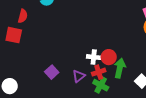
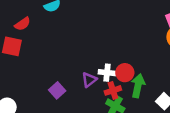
red semicircle: (23, 16) -> (23, 24), turned 40
purple triangle: (79, 76) -> (89, 80), moved

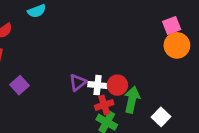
purple triangle: (89, 80) -> (78, 82), moved
purple square: (57, 90) -> (19, 85), moved

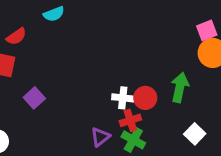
purple triangle: (78, 82) -> (100, 137), moved
green arrow: (132, 100) -> (180, 87), moved

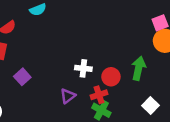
white cross: (123, 98) -> (83, 68), moved
purple triangle: (100, 137) -> (68, 96), moved

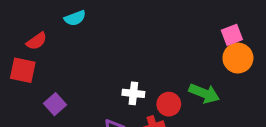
green arrow: (139, 68) -> (204, 93), turned 100

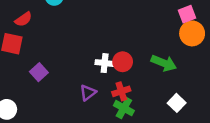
red circle: (169, 104) -> (123, 62), moved

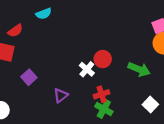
red circle: (123, 62) -> (103, 59), moved
white cross: (105, 63) -> (87, 69), turned 35
purple triangle: (88, 93) -> (61, 95), moved

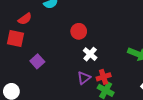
red circle: (103, 59) -> (79, 31), moved
purple triangle: (61, 95) -> (84, 78), moved

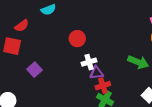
white cross: (90, 54) -> (89, 62), turned 32
purple triangle: (84, 78) -> (97, 73), moved, turned 32

